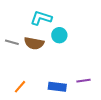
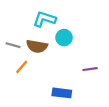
purple line: (84, 81) -> (90, 69), moved
orange line: (20, 87) -> (22, 67), moved

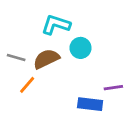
brown semicircle: (37, 46) -> (46, 59), turned 144
blue rectangle: (62, 93) -> (90, 104), moved

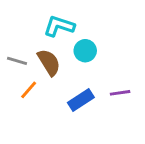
brown semicircle: (46, 59) -> (49, 62), turned 84
blue rectangle: (90, 104) -> (81, 100), moved, turned -40

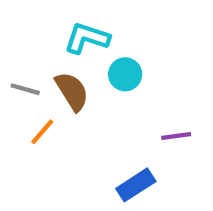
blue rectangle: (81, 100) -> (136, 185), moved

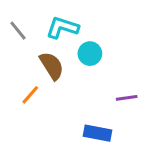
gray line: (25, 89) -> (18, 31), moved, turned 35
blue rectangle: (136, 185) -> (98, 133), turned 44

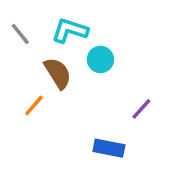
purple line: (127, 98) -> (141, 109), turned -40

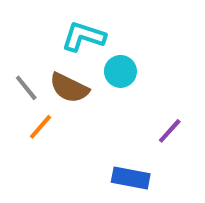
gray line: (20, 34) -> (26, 88), moved
brown semicircle: (58, 73) -> (69, 88), turned 148

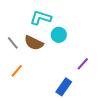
orange line: (41, 127) -> (17, 71), moved
blue rectangle: (131, 178) -> (64, 87), turned -66

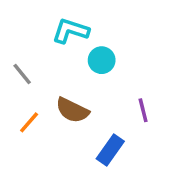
brown semicircle: (34, 43) -> (72, 110), moved
purple line: (83, 64) -> (143, 110), turned -56

